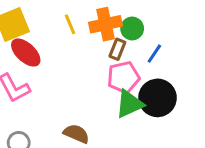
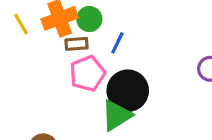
brown rectangle: (117, 49) -> (77, 44), turned 72
green triangle: (129, 104) -> (117, 115), moved

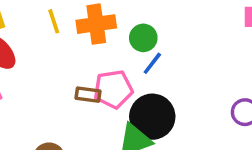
green circle: (89, 19) -> (143, 38), moved
brown rectangle: (77, 44) -> (88, 95), moved

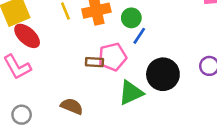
black circle: (152, 117) -> (163, 74), moved

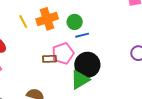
blue line: (139, 36) -> (82, 35), turned 48
black circle: (163, 74) -> (87, 65), moved

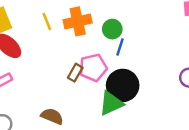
blue line: (82, 35) -> (120, 47), turned -64
brown rectangle: (50, 59) -> (75, 73), turned -64

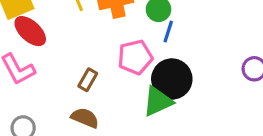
brown rectangle: (75, 73) -> (88, 80), moved

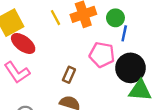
pink pentagon: (135, 57) -> (102, 55), turned 30
green triangle: (158, 101) -> (140, 90), moved, turned 35

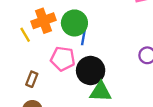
yellow line: (55, 18) -> (25, 35), moved
green circle: (115, 18) -> (74, 23), size x1.5

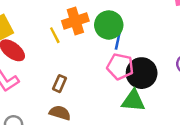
pink pentagon: (63, 59) -> (120, 67), moved
black circle: (91, 70) -> (142, 73), moved

